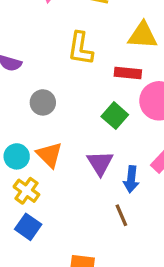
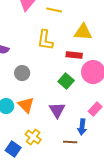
blue arrow: (131, 179) -> (82, 127), moved
yellow cross: (26, 191) -> (33, 137), moved
brown line: (121, 215) -> (70, 142), turned -64

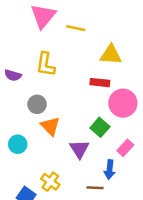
yellow L-shape: (45, 40) -> (45, 64), moved
green square: (66, 81) -> (100, 127), moved
orange triangle: (26, 105) -> (50, 126), moved

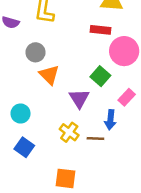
cyan circle: (18, 144) -> (21, 114), moved
yellow cross: (50, 182) -> (69, 132), moved

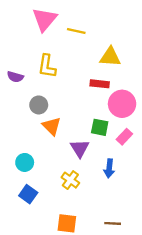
green square: (100, 76) -> (100, 127), turned -30
pink rectangle: (127, 97) -> (124, 137), moved
brown line: (95, 138) -> (113, 223), moved

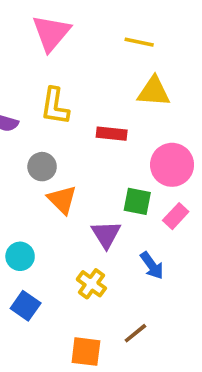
yellow line: (76, 31) -> (139, 42), moved
red rectangle: (100, 84) -> (112, 134), moved
blue arrow: (109, 168) -> (152, 265), turned -42
brown line: (113, 223) -> (135, 333), moved, turned -42

